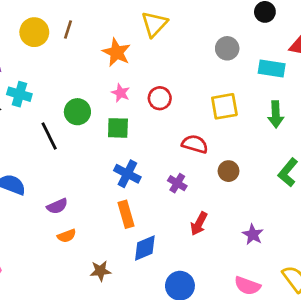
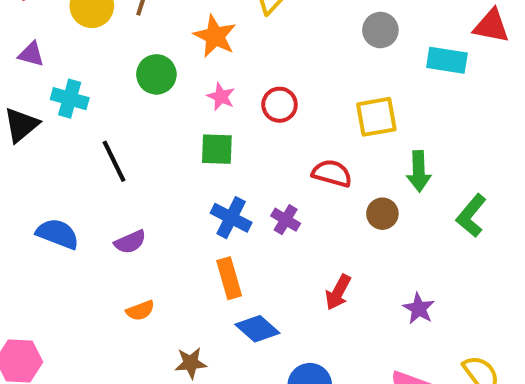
green circle: (77, 112) -> (156, 74), moved
green arrow: (276, 114) -> (419, 171), moved
purple cross: (177, 183) -> (286, 220), moved
purple semicircle: (57, 206) -> (130, 242), moved
blue diamond: (145, 248) -> (257, 329), turned 64

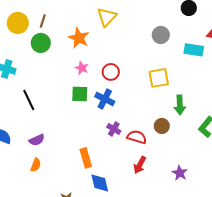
green circle: (156, 74) -> (41, 43), moved
red semicircle: (332, 173) -> (137, 137), moved
blue cross: (231, 218) -> (105, 99), moved
orange semicircle: (140, 311) -> (36, 165), moved, turned -48
blue diamond: (257, 329) -> (100, 183), turned 35

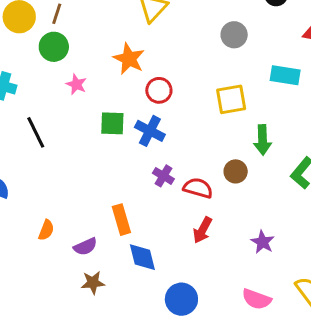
orange star: (79, 38) -> (129, 59), moved
cyan rectangle: (194, 50) -> (285, 75), moved
pink star: (82, 68) -> (76, 84), moved
purple semicircle: (37, 140) -> (85, 247), moved

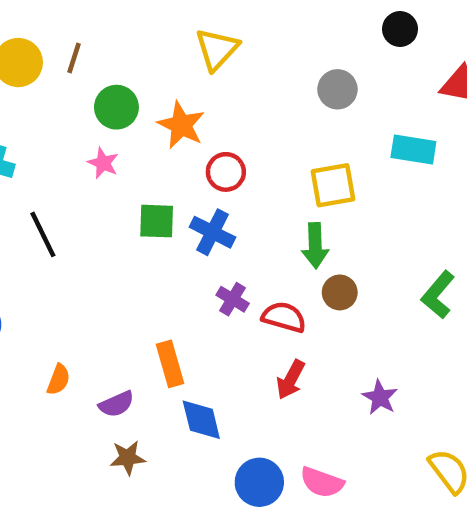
green circle: (54, 47) -> (116, 107), moved
green arrow: (263, 140) -> (315, 246), moved
pink semicircle: (257, 299) -> (322, 482), moved

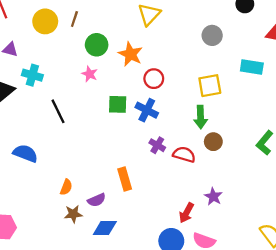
red arrow: (291, 380) -> (186, 213), moved
purple star: (380, 397) -> (213, 197), moved
blue diamond: (201, 420) -> (105, 228), moved, turned -75
brown star: (128, 458) -> (73, 214), moved

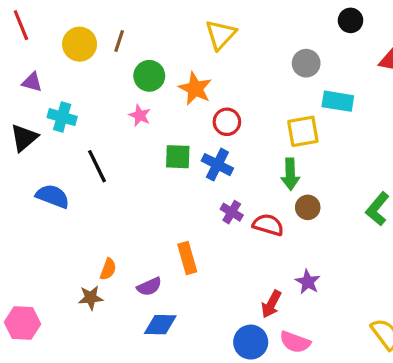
cyan rectangle: (252, 67) -> (338, 101), moved
blue semicircle: (25, 153) -> (53, 196), moved
brown star: (73, 214) -> (91, 298), moved

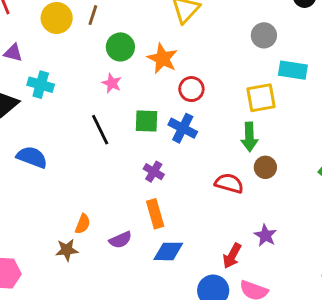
black line: (97, 166) -> (100, 130), moved
purple cross: (232, 212) -> (154, 172), moved
blue diamond: (160, 325) -> (168, 251), moved

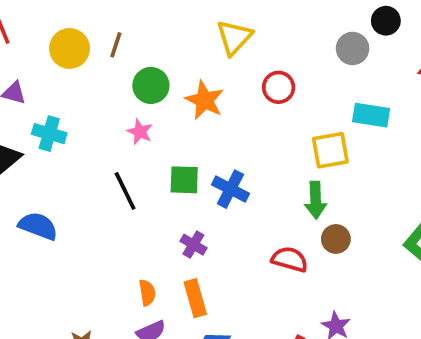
gray circle: (264, 35) -> (353, 48), moved
red circle: (191, 89) -> (279, 87), moved
orange semicircle: (83, 224) -> (147, 293), moved, turned -30

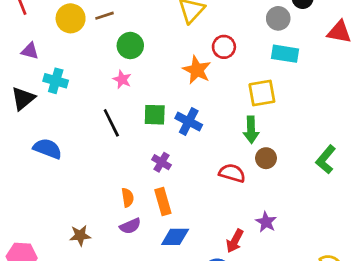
brown line: (116, 45) -> (104, 16), turned 54
orange star: (205, 100) -> (197, 70), moved
cyan rectangle: (371, 115) -> (285, 54), moved

